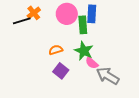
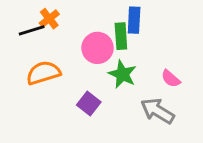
pink circle: (67, 14) -> (98, 48), moved
orange semicircle: (56, 50) -> (43, 73), moved, size x1.6
pink semicircle: (92, 63) -> (171, 79), moved

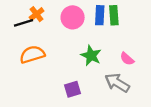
green rectangle: (121, 36) -> (114, 15), moved
pink circle: (98, 48) -> (73, 17), moved
purple square: (89, 104) -> (73, 89), moved, turned 35

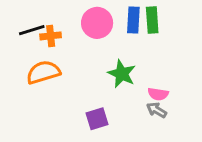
orange cross: (37, 14) -> (51, 36), moved, turned 32
pink semicircle: (127, 59) -> (158, 94), moved, turned -32
gray arrow: (117, 83) -> (157, 110), size x0.6

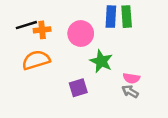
pink circle: (97, 23) -> (81, 34), moved
purple square: (97, 119) -> (78, 88), moved

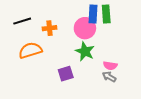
orange cross: (42, 30) -> (50, 28), moved
pink circle: (81, 34) -> (85, 28), moved

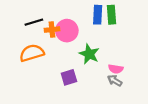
black line: (22, 21) -> (34, 22), moved
pink circle: (85, 28) -> (67, 31), moved

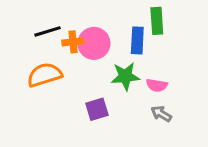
blue rectangle: (98, 15) -> (137, 40), moved
green star: (89, 54) -> (125, 76), turned -30
pink semicircle: (116, 69) -> (157, 85), moved

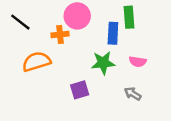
black line: (48, 31) -> (20, 22), moved, turned 55
pink circle: (94, 43) -> (77, 16), moved
pink semicircle: (157, 85) -> (138, 62), moved

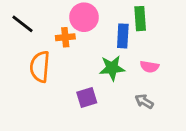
orange semicircle: (37, 62) -> (40, 67), turned -68

